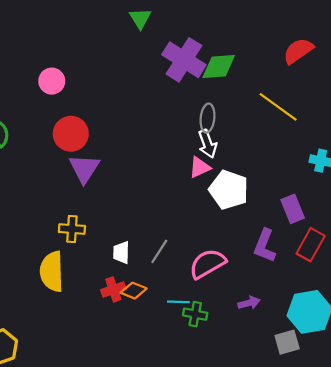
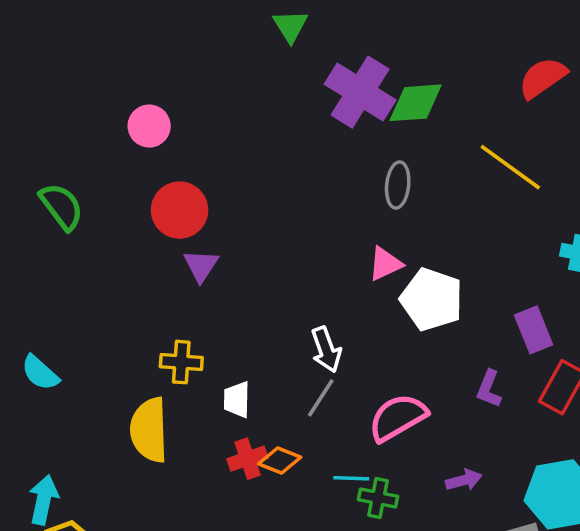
white arrow: (207, 144) -> (326, 350), moved
purple triangle: (84, 168) -> (201, 266), size x0.7
purple L-shape: (265, 246) -> (489, 389), size x0.7
white trapezoid: (121, 252) -> (237, 400), moved

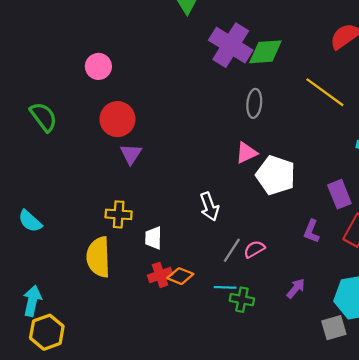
gray line: (321, 398) -> (232, 250), moved
pink semicircle: (398, 417) -> (254, 249), size x0.6
purple arrow: (464, 480) -> (296, 288), turned -35

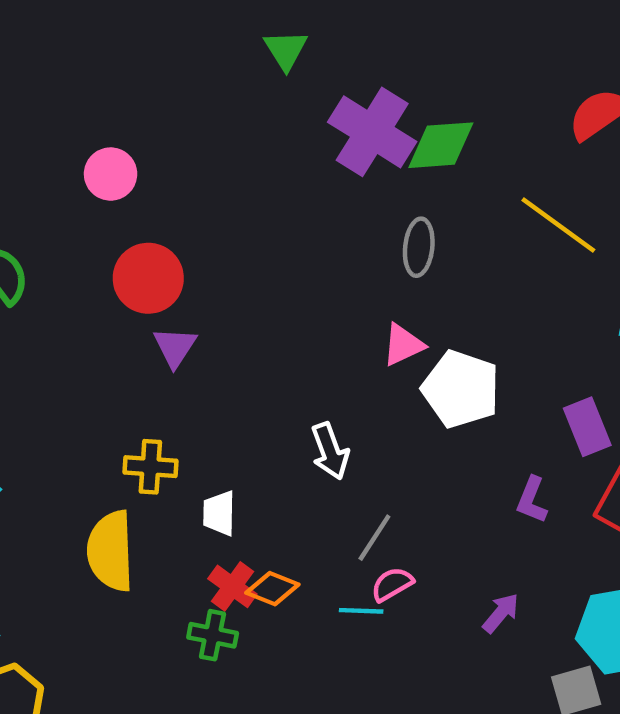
pink semicircle: (254, 249) -> (392, 584), moved
red cross: (160, 275) -> (232, 586), turned -35
green cross: (242, 300) -> (213, 635), moved

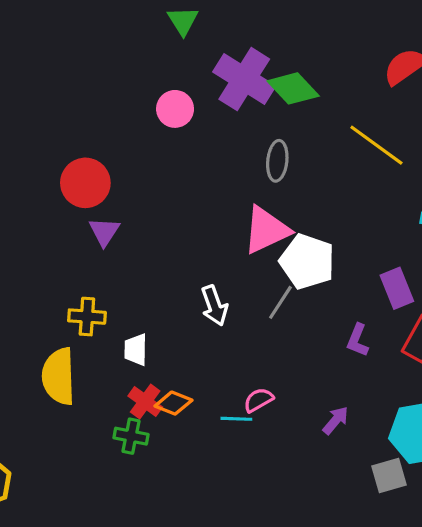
green diamond: (441, 145) -> (293, 88), turned 51
pink circle: (111, 174) -> (175, 109), moved
pink triangle: (403, 345) -> (266, 230), size x1.6
gray line: (374, 538) -> (280, 302), moved

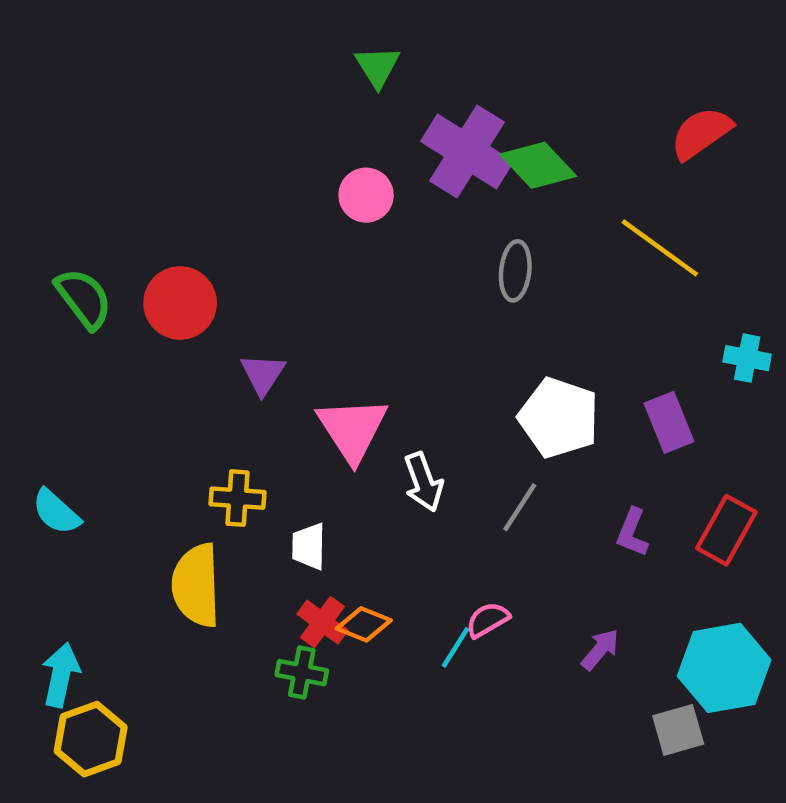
red circle: (85, 183) -> (180, 303), moved
pink triangle: (266, 230) -> (352, 429), moved, turned -38
purple rectangle: (397, 288) -> (669, 422), moved
gray line: (280, 302) -> (520, 507), moved
cyan line: (236, 419) -> (456, 647), turned -60

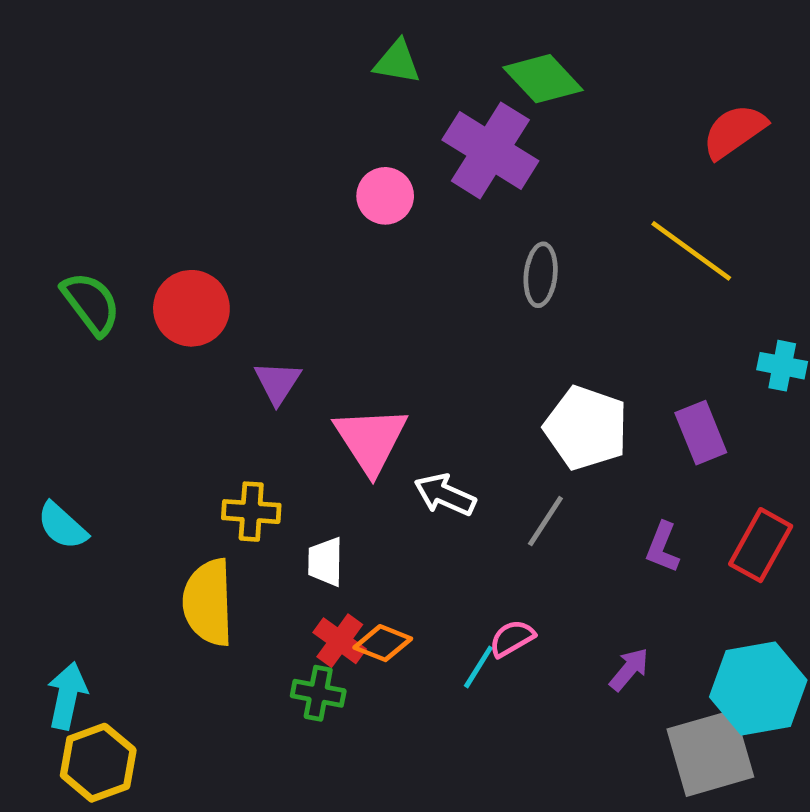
green triangle: (378, 67) -> (397, 62), turned -48
green diamond: (538, 165) -> (543, 79), moved
white arrow: (423, 482) -> (445, 495), turned 134
gray square: (678, 730) -> (710, 753), size x1.6

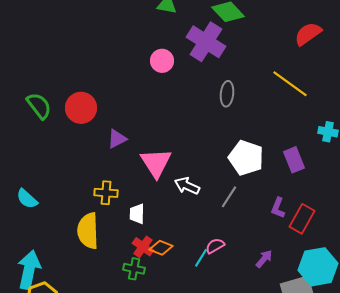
purple triangle: (278, 382) -> (117, 139), turned 30
red rectangle: (761, 545) -> (302, 219), moved
cyan arrow: (67, 696) -> (29, 270), size x1.4

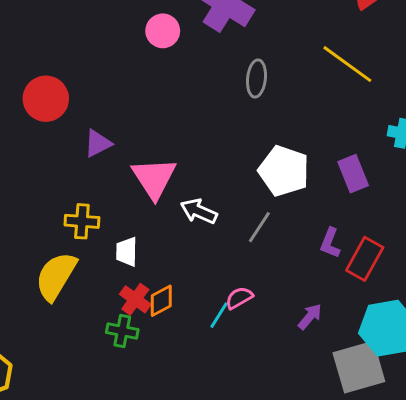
yellow semicircle: (88, 231) -> (56, 276), turned 33
orange diamond: (161, 248) -> (161, 301), turned -50

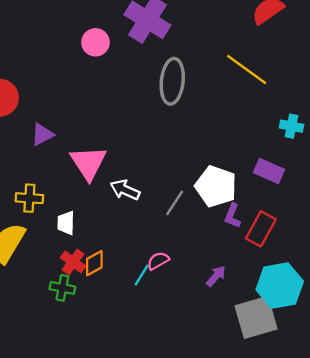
gray ellipse: (256, 78) -> (172, 81), size x1.5
white pentagon: (284, 171) -> (216, 186), moved
purple rectangle: (353, 174) -> (269, 171), moved, turned -44

